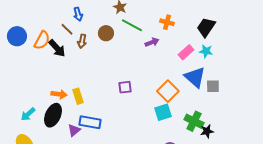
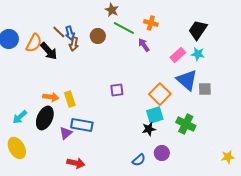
blue arrow: (78, 14) -> (70, 33), moved
orange cross: (167, 22) -> (151, 23), moved
purple arrow: (152, 42) -> (144, 45), turned -104
black star: (207, 131) -> (149, 129), moved

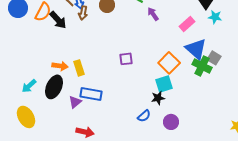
cyan star: (198, 54) -> (215, 17), moved
gray square: (205, 89) -> (214, 58), turned 32
green cross: (186, 124) -> (202, 66), moved
blue semicircle: (139, 160) -> (144, 116), moved

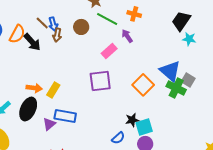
pink rectangle: (187, 24) -> (109, 51), moved
purple square: (126, 59) -> (100, 81), size x1.6
yellow rectangle: (79, 68) -> (53, 90), turned 49
cyan square: (164, 84) -> (144, 127), moved

